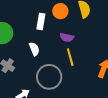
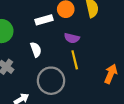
white rectangle: (41, 21) -> (44, 20), turned 63

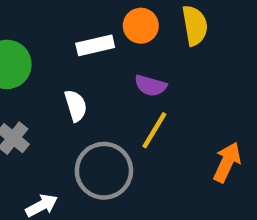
yellow line: (75, 60) -> (154, 130), turned 42

